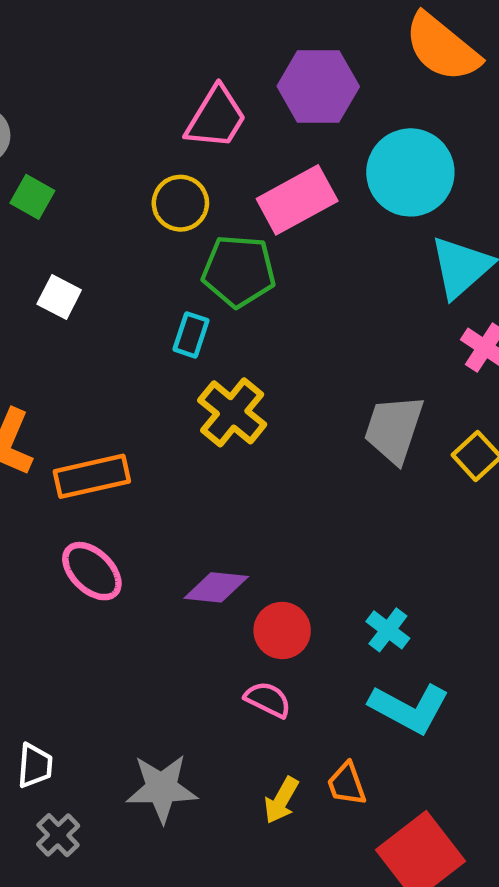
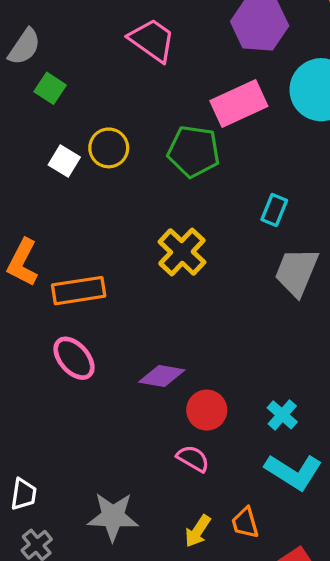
pink trapezoid: (216, 118) -> (152, 40), moved, turned -90
yellow circle: (180, 203) -> (109, 148), moved
cyan rectangle: (191, 335) -> (274, 210), moved

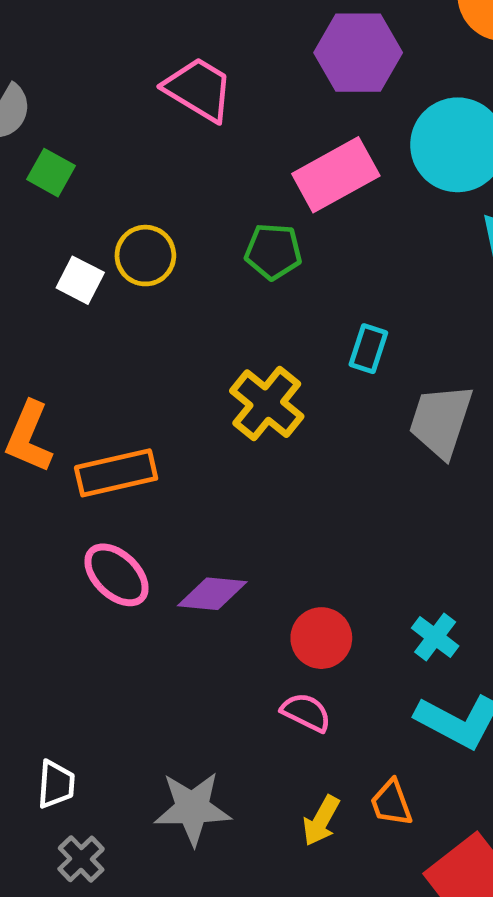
green pentagon: (194, 151) -> (273, 251), size x0.7
cyan rectangle: (274, 210) -> (368, 349), moved
purple diamond: (162, 376) -> (212, 594), moved

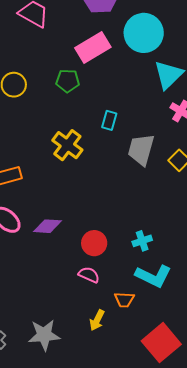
cyan cross: (435, 637) -> (142, 241), turned 36
orange trapezoid: (391, 803) -> (124, 300), moved, turned -65
gray star: (192, 808) -> (44, 335), moved

